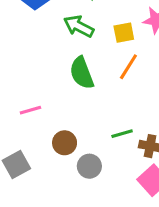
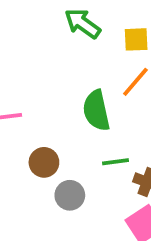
green semicircle: (82, 73) -> (96, 111), moved

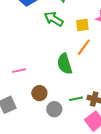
green line: (115, 162) -> (76, 99), moved

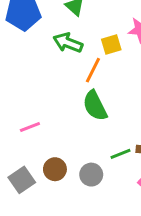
orange line: (84, 47) -> (93, 70), moved
brown circle: (39, 93) -> (55, 169), moved

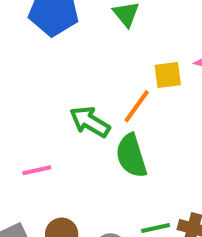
green arrow: (68, 43) -> (90, 122), moved

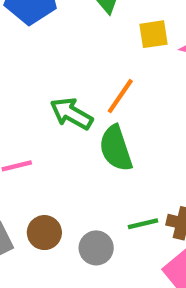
yellow square: (168, 75) -> (154, 34), moved

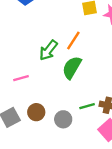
green arrow: (71, 114) -> (48, 50), turned -80
green semicircle: (116, 148) -> (72, 68), turned 50

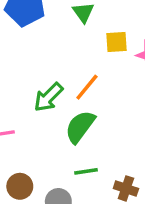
green line: (87, 106) -> (86, 171), moved

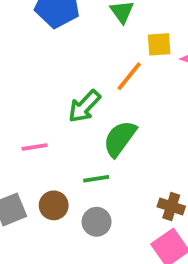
orange line: (87, 87) -> (129, 76), moved
green line: (86, 171) -> (96, 179), moved

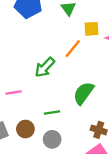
green semicircle: (120, 139) -> (84, 93), moved

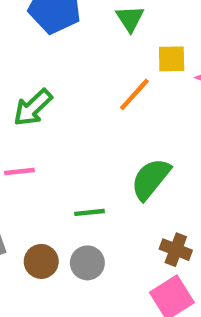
green arrow: (45, 67) -> (33, 108), moved
brown circle: (25, 129) -> (41, 261), moved

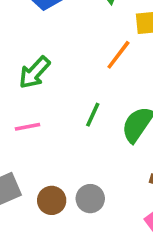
green line: (90, 212) -> (93, 115), moved, turned -55

